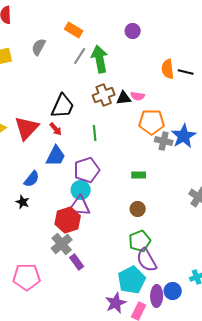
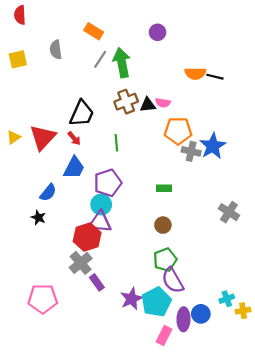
gray semicircle: (39, 47) -> (56, 50), turned -36
orange semicircle: (168, 69) -> (195, 73), turned -84
purple star: (116, 303) -> (132, 299), moved

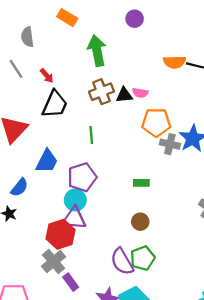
gray line: (100, 59) -> (16, 69), moved, turned -66
red arrow: (74, 138) -> (47, 76), moved
purple semicircle: (173, 280) -> (122, 262), moved

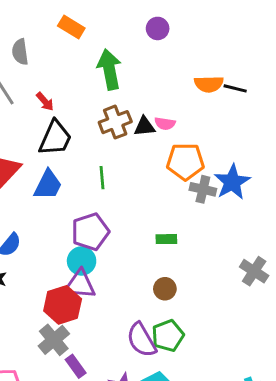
blue trapezoid: (47, 161) -> (48, 185), moved

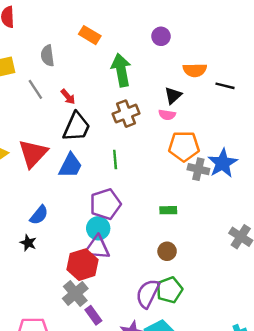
orange semicircle: (209, 84) -> (195, 70), moved
black triangle: (144, 126) -> (173, 95), moved, turned -36
purple semicircle: (141, 340) -> (148, 294), turned 56

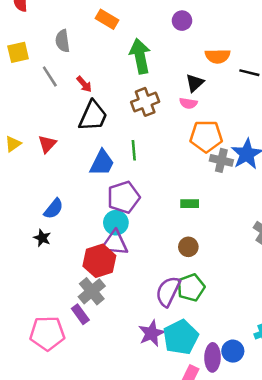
red triangle: (33, 153) -> (47, 144), size x0.6
blue trapezoid: (70, 166) -> (102, 163), moved
purple rectangle: (93, 315) -> (80, 314), moved

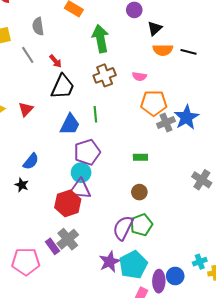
orange semicircle: (218, 56) -> (163, 50), moved
black triangle: (195, 83) -> (155, 28), moved
gray cross: (221, 160) -> (166, 122), turned -36
gray cross: (92, 291) -> (68, 239), moved

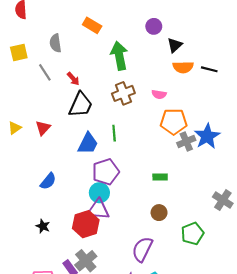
black star: (22, 185) -> (43, 226), moved
green pentagon: (141, 225) -> (192, 234), moved

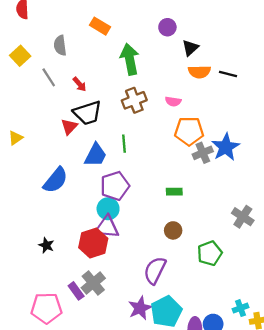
yellow square: (19, 53) -> (20, 56), turned -30
black trapezoid: (81, 105) -> (87, 113), turned 48
red triangle: (43, 128) -> (69, 127), moved
blue semicircle: (48, 181) -> (56, 180), moved, size x1.4

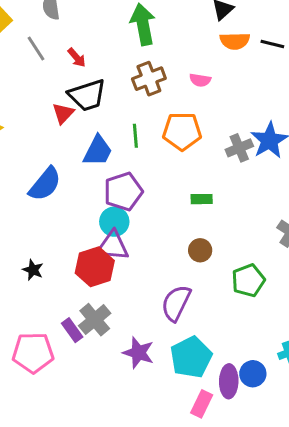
orange pentagon: (189, 131) -> (182, 131), moved
purple star: (140, 308) -> (138, 353), moved, turned -30

